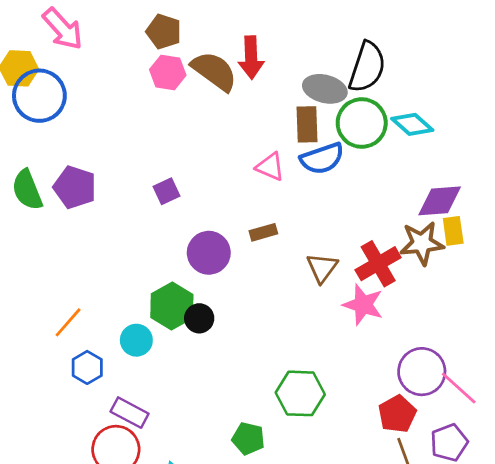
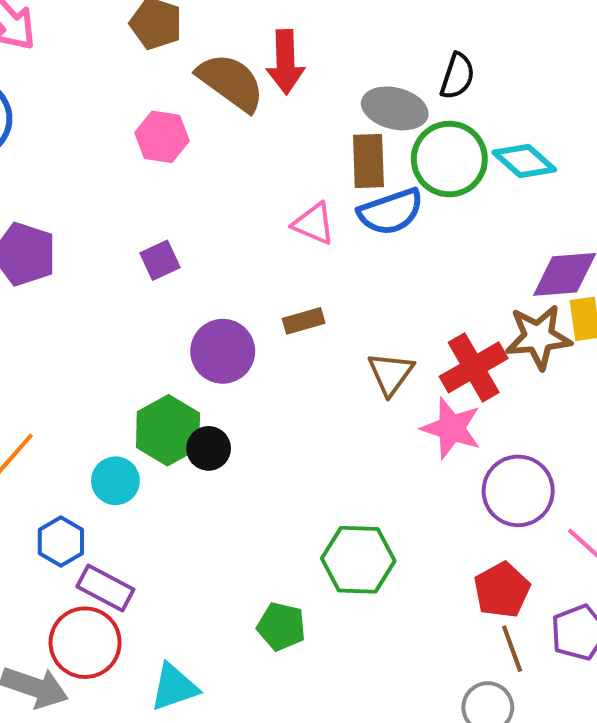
black semicircle: (367, 67) -> (457, 76), size x0.6
pink hexagon: (168, 72) -> (162, 137), moved
blue hexagon: (87, 367) -> (61, 541), moved
purple circle: (422, 372) -> (518, 491), moved

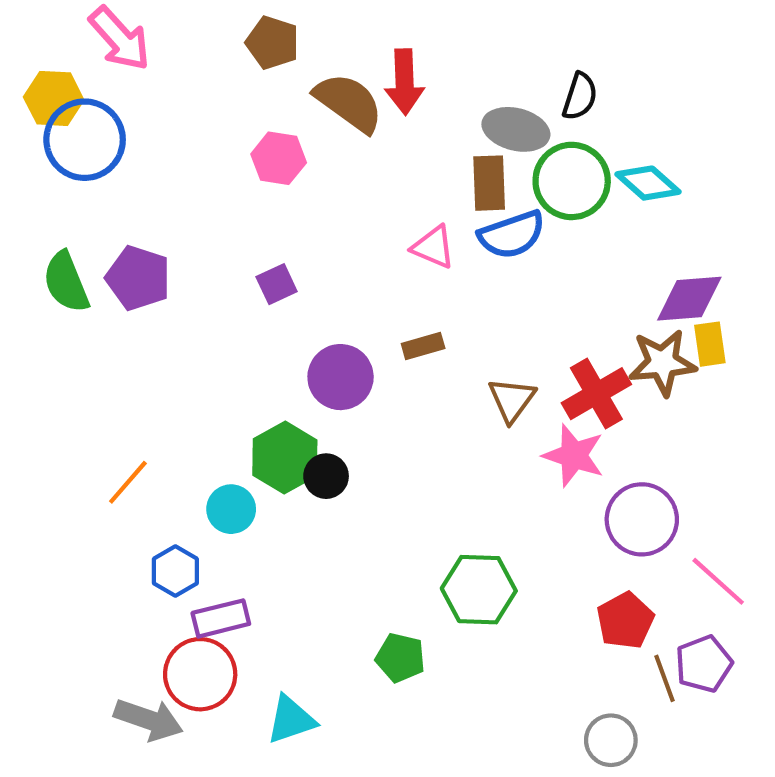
purple rectangle: (105, 588) -> (221, 618), turned -42
brown line: (512, 649) -> (665, 678), moved

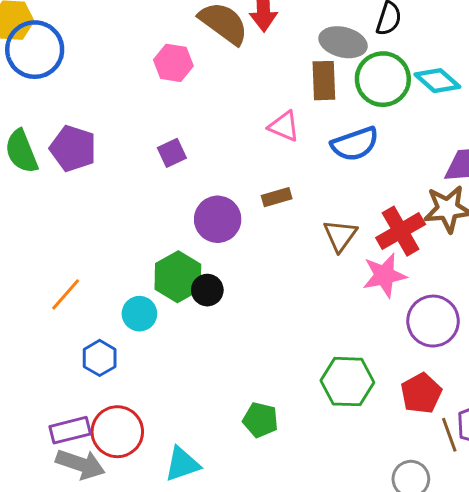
blue semicircle: (512, 235) -> (355, 144), moved
pink star: (574, 455) -> (384, 275), turned -30
green hexagon: (479, 590) -> (347, 382), moved
purple rectangle: (221, 618) -> (70, 430), moved

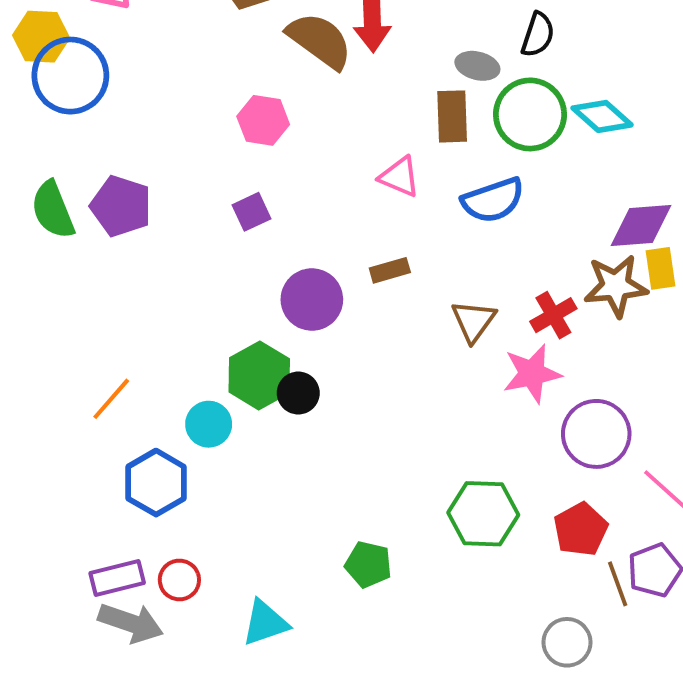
gray ellipse: (343, 42) -> (477, 66), size x0.7
pink hexagon: (173, 63) -> (263, 120), moved
red cross: (401, 231) -> (553, 315), size x0.7
blue hexagon: (100, 358) -> (156, 483), size x1.4
red circle: (117, 432) -> (179, 580), size x0.6

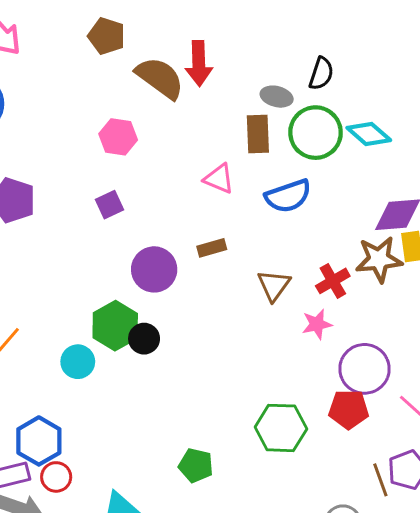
pink star: (532, 374) -> (317, 324), size x0.7
blue hexagon: (156, 483) -> (39, 441), moved
red pentagon: (581, 529) -> (349, 409), moved, turned 30

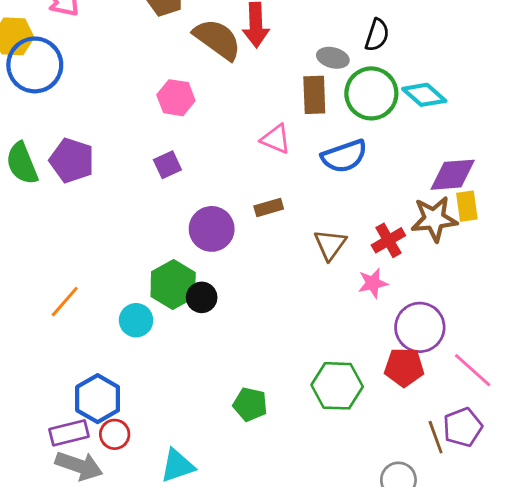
green pentagon: (196, 465) -> (250, 404), moved

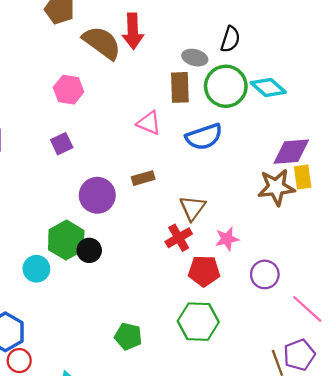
red cross: (388, 240) -> (179, 238), moved
purple circle: (420, 327) -> (265, 274), size x0.7
red pentagon: (404, 367) -> (204, 271), moved

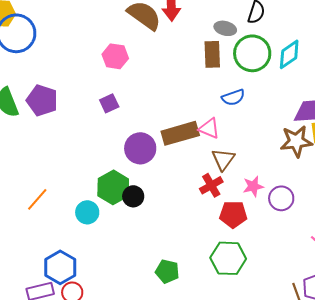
cyan diamond: (268, 87) -> (289, 54), turned -76
pink triangle: (149, 123) -> (209, 128), moved
blue semicircle: (204, 137) -> (233, 97), size x0.7
brown rectangle: (143, 178) -> (180, 133), size x1.8
purple circle: (265, 274) -> (281, 198), moved

